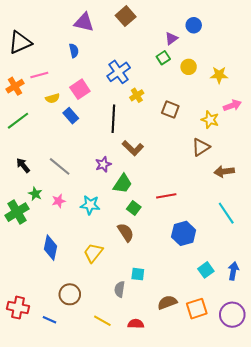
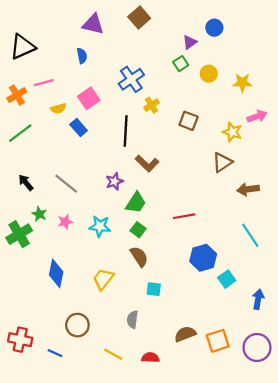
green square: (134, 208) -> (138, 230), moved
cyan square: (206, 270) -> (227, 279), moved
cyan square: (138, 274) -> (154, 289), moved

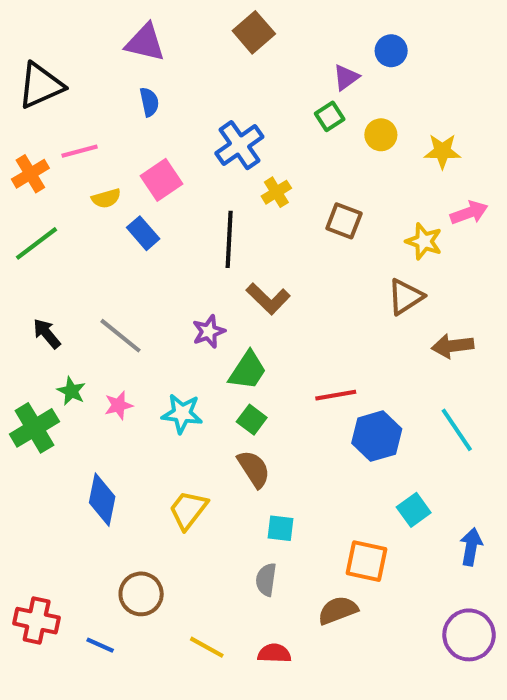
purple triangle: (93, 24) -> (145, 43), moved
blue hexagon: (203, 258) -> (377, 436), moved
gray semicircle: (132, 319) -> (266, 580), moved
orange square: (218, 341) -> (367, 561), moved, turned 30

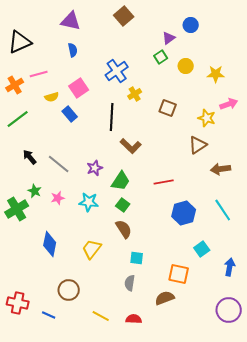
purple star: (209, 332) -> (95, 168), moved
black arrow: (47, 334) -> (30, 157), moved
red line: (336, 395) -> (164, 182), moved

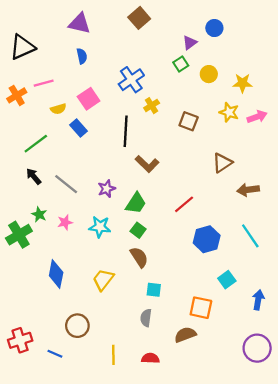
yellow star: (207, 118) -> (229, 112), moved
green line: (18, 119) -> (36, 144), moved
red line: (164, 182) -> (184, 204), turned -30
red cross: (18, 303) -> (20, 340), turned -30
yellow line: (101, 316) -> (113, 355), turned 60

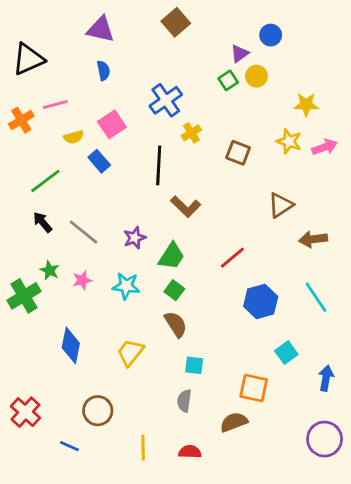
yellow circle: (209, 74) -> (256, 76), moved
red cross: (20, 340) -> (25, 412), moved, turned -30

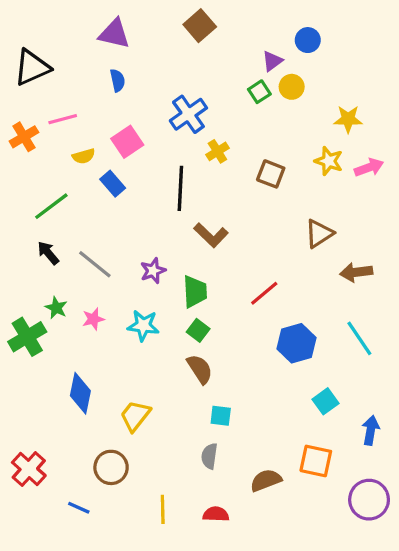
green trapezoid: (171, 256) -> (195, 292), turned -36
yellow trapezoid: (130, 353) -> (135, 416), moved
orange square: (254, 388) -> (316, 461), moved

